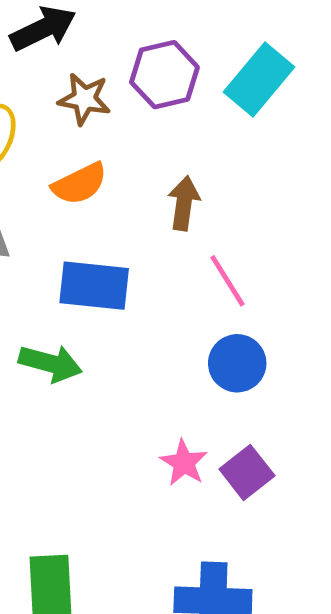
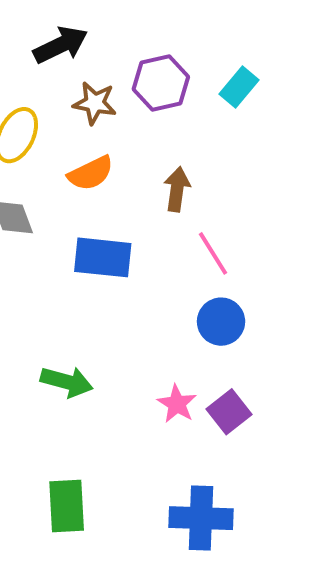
cyan rectangle: (259, 79) -> (239, 87), size x0.7
green arrow: (50, 363) -> (67, 382), moved

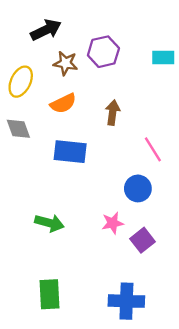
cyan rectangle: (239, 87) -> (163, 57), moved, turned 50
pink line: (213, 253) -> (153, 149), moved
pink star: (177, 404) -> (113, 223), moved, turned 30

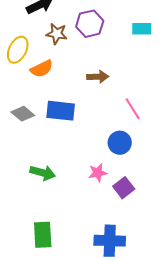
orange semicircle: (63, 103) -> (42, 69), moved
brown arrow: (113, 113) -> (98, 77), turned 80
gray diamond: (18, 129) -> (23, 114), moved, turned -30

